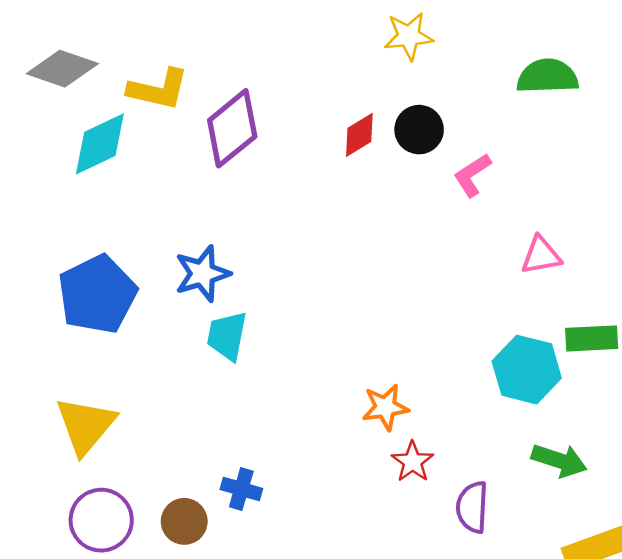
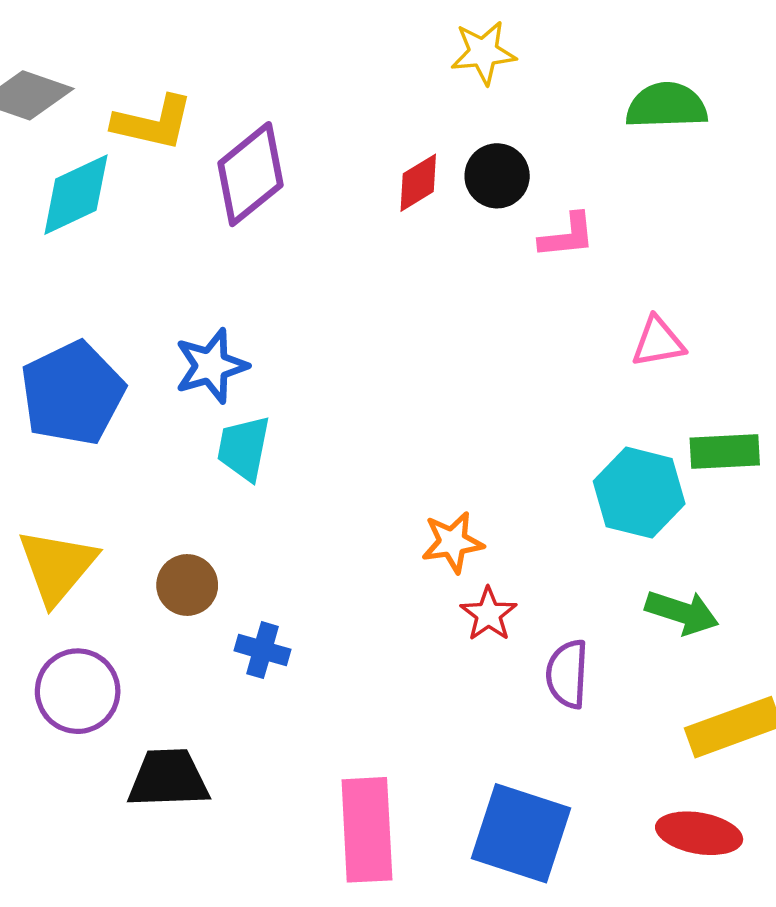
pink L-shape: (472, 175) -> (567, 236), turned -153
brown circle: (184, 521) -> (187, 585), moved

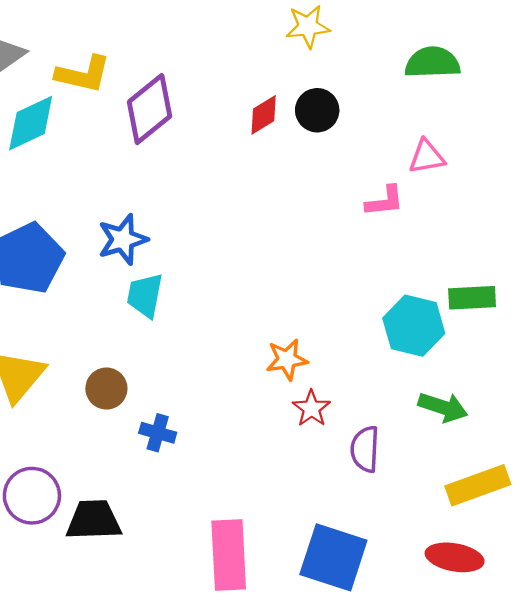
pink L-shape: (567, 236) -> (385, 201), moved
pink triangle: (658, 342) -> (427, 157), moved
purple circle: (78, 691) -> (32, 496), moved

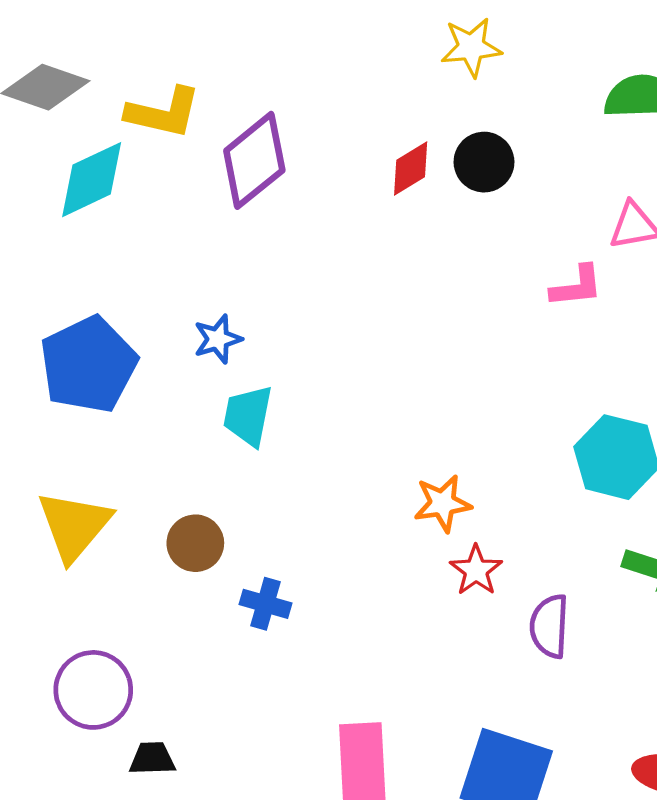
blue star: (123, 239) -> (218, 339), size x0.7
black trapezoid: (94, 520) -> (152, 759), moved, size x0.6

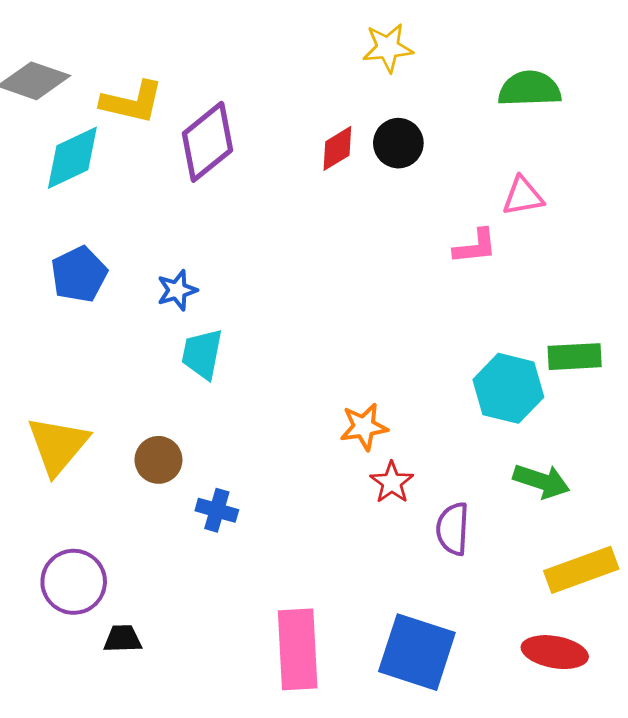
blue pentagon: (88, 365) -> (79, 274), moved, size x0.7

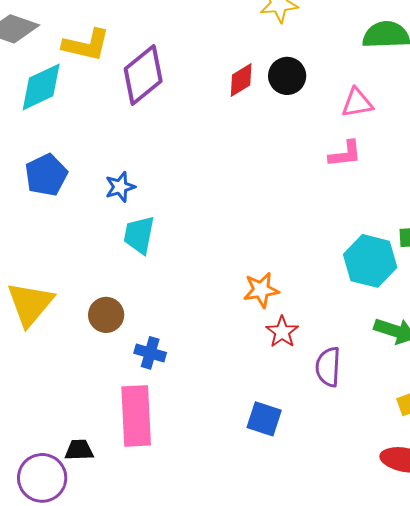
pink triangle: (523, 196) -> (357, 103), moved
purple circle: (74, 582) -> (42, 478), moved
pink rectangle: (298, 649) -> (136, 416), moved
blue square: (417, 652) -> (264, 419), moved, size x0.6

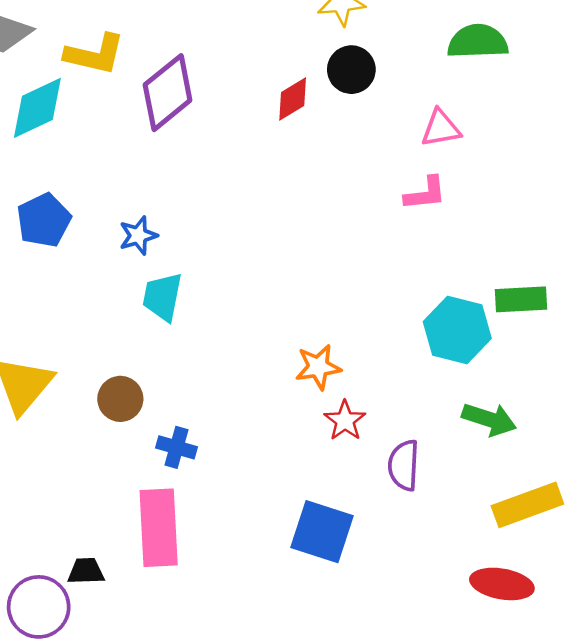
black circle: (287, 76) -> (351, 70), moved
blue square: (264, 419) -> (322, 532), size x1.4

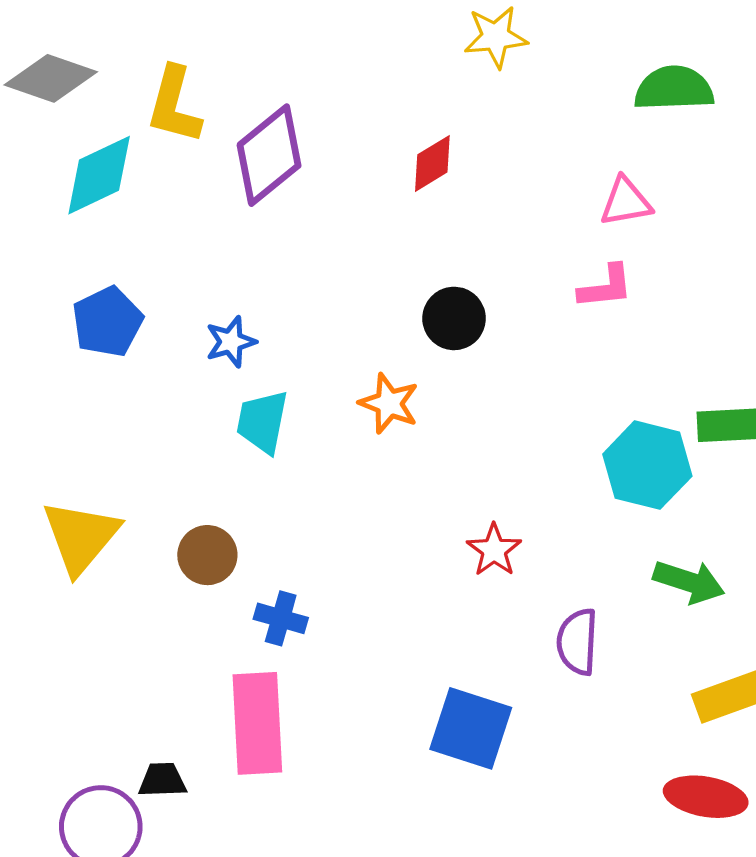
yellow L-shape: (95, 54) -> (174, 105), turned 92
black circle: (351, 70) -> (454, 318), moved
orange star: (318, 367) -> (389, 403), moved, turned 30
red star: (345, 421) -> (494, 550), moved

